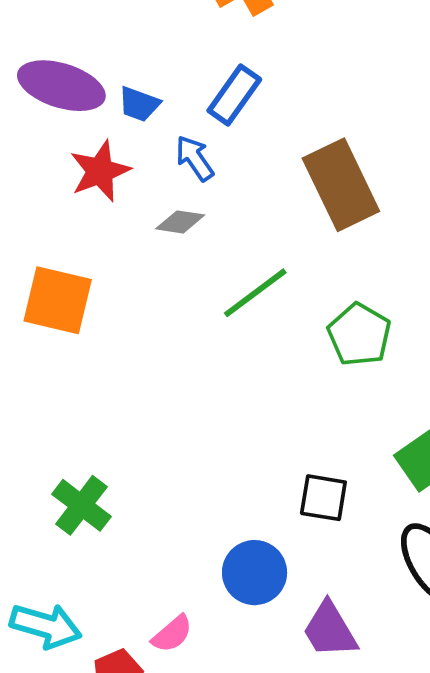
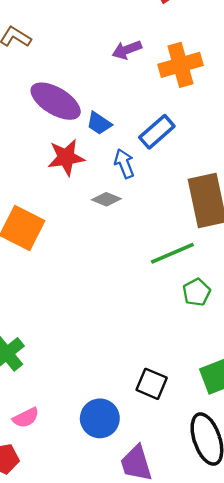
green line: (255, 293) -> (172, 253), moved
green pentagon: (359, 335) -> (197, 292), size x0.7
pink semicircle: (172, 634) -> (26, 418), moved

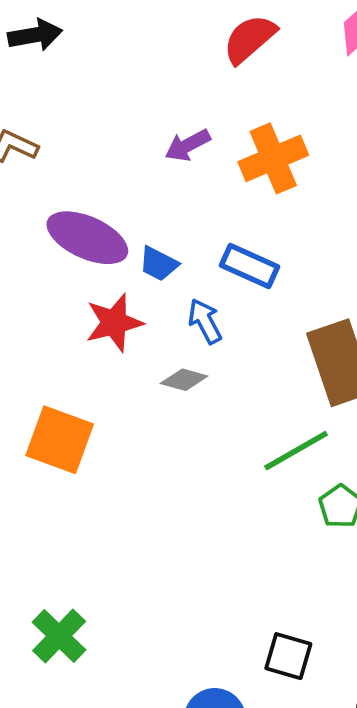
blue rectangle: (157, 132) -> (250, 266), turned 72

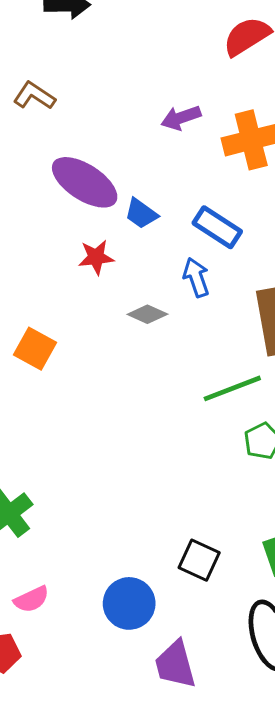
blue arrow: (205, 321) -> (196, 277), moved
red star: (114, 323) -> (96, 257), size x0.7
orange square: (60, 440) -> (35, 349), size x0.7

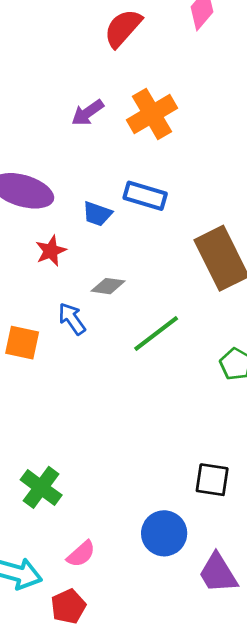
blue trapezoid: (141, 214) -> (97, 214), moved
blue arrow: (196, 277) -> (72, 319), moved
green line: (232, 388) -> (156, 334), moved

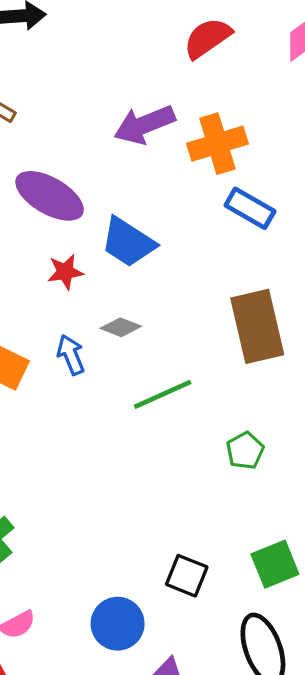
purple arrow: (88, 113) -> (144, 125), size x1.5
blue rectangle: (145, 196) -> (250, 208), moved
blue trapezoid: (97, 214) -> (128, 242), size x1.6

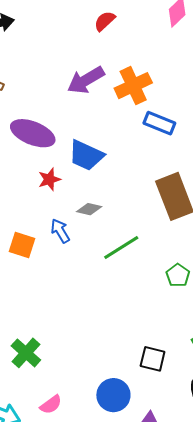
red semicircle: (207, 38) -> (105, 21), moved, size x0.7

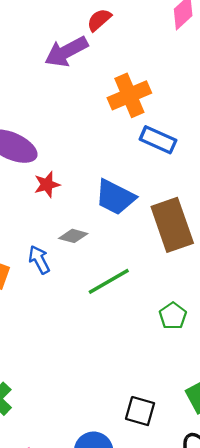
purple arrow: (86, 80) -> (66, 52), moved
blue trapezoid: (86, 155) -> (115, 197), moved
red star: (49, 179) -> (47, 185), moved

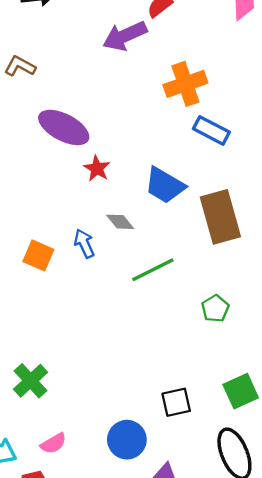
red star: (47, 185) -> (97, 168), turned -30
gray diamond: (73, 236) -> (120, 222), turned 32
black square: (140, 411) -> (176, 402), turned -32

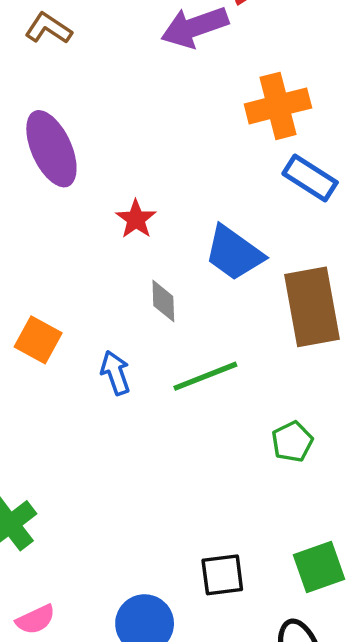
brown L-shape: (20, 66) -> (48, 28), moved
purple ellipse: (64, 127) -> (51, 149), moved, turned 33
gray diamond: (120, 222) -> (163, 301), turned 32
blue arrow: (84, 244) -> (115, 373), moved

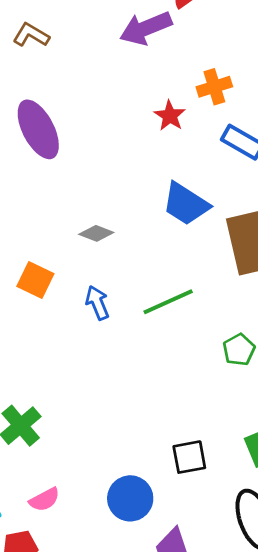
orange cross: (278, 106) -> (214, 87), size x0.7
red star: (136, 219) -> (170, 116), moved
gray diamond: (163, 301) -> (96, 233), moved, turned -64

